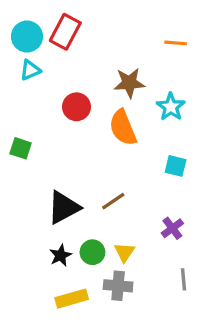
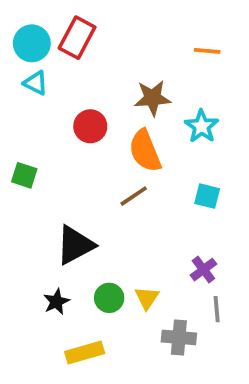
cyan triangle: (30, 70) -> (36, 83), turned 50
brown line: (113, 201) -> (134, 196), moved
black star: (61, 255) -> (56, 302), moved
gray line: (184, 279) -> (217, 309), moved
gray cross: (118, 286) -> (179, 337), moved

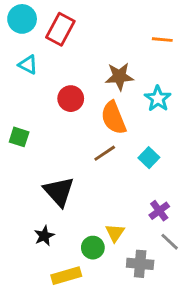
cyan circle: (32, 43) -> (22, 19), moved
cyan square: (207, 196) -> (149, 158), moved, turned 30
black triangle: (75, 245) -> (59, 192), turned -44
green circle: (109, 298) -> (93, 248), moved
gray line: (217, 309) -> (170, 242), turned -42

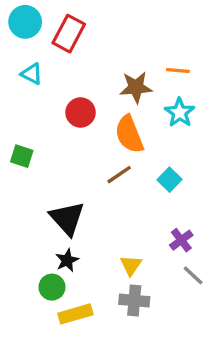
orange line: (162, 40) -> (178, 71), moved
black star: (44, 236) -> (67, 260), moved
green circle: (93, 248) -> (52, 287), moved
gray cross: (140, 264) -> (134, 301), moved

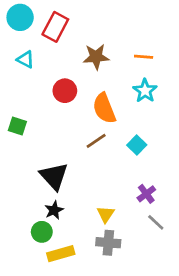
brown star: (136, 87) -> (96, 57), moved

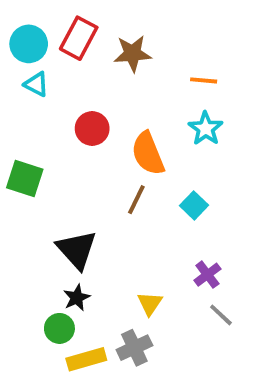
cyan circle: (20, 17) -> (29, 44), moved
brown star: (96, 57) -> (132, 54), moved
green square: (17, 126) -> (25, 178), size x1.4
brown line: (96, 141) -> (136, 200), turned -30
gray cross: (108, 243) -> (134, 348), moved, turned -30

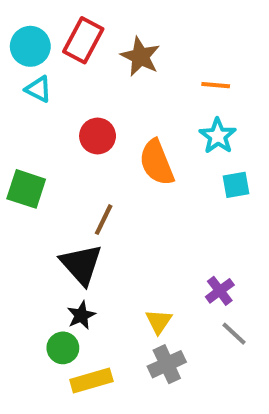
brown star: (132, 54) -> (140, 57), turned 30
brown line: (136, 200) -> (104, 220), moved
cyan square: (194, 205) -> (236, 185), moved, turned 36
gray cross: (134, 348) -> (167, 364), moved

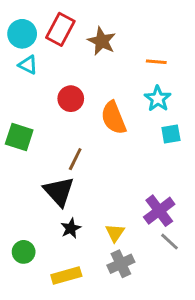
purple cross: (220, 291) -> (159, 211), size x1.5
black star: (81, 315) -> (71, 228), moved
green circle: (63, 348) -> (24, 252), moved

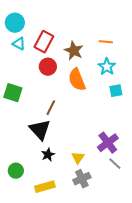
red rectangle: (60, 29) -> (44, 42), moved
brown star: (102, 41) -> (74, 51), moved

